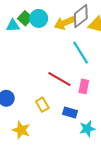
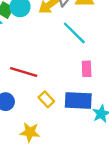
red line: (59, 79) -> (24, 72), moved
blue rectangle: (70, 112) -> (78, 101), size x1.6

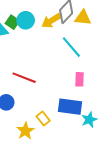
yellow rectangle: (46, 99) -> (43, 118), moved
yellow star: (30, 132) -> (25, 131), turned 30

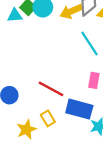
red line: (24, 78) -> (51, 89), moved

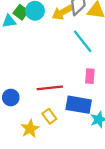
red line: (51, 89) -> (50, 88), turned -30

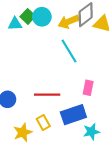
cyan line: (83, 41) -> (69, 51), moved
blue rectangle: (79, 105) -> (73, 115), turned -35

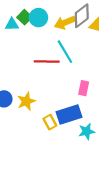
red line: (47, 95) -> (47, 62), moved
yellow rectangle: (43, 123) -> (50, 122), moved
yellow star: (23, 132) -> (26, 101), moved

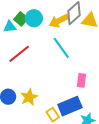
red line: (47, 62) -> (19, 54), moved, turned -35

